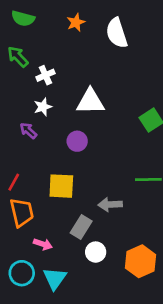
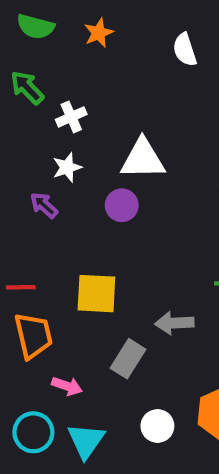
orange star: (76, 22) -> (99, 33), moved
white semicircle: (117, 33) -> (185, 50), size x0.7
purple circle: (77, 141) -> (122, 205), moved
red line: (14, 182) -> (21, 287), turned 60
white circle: (96, 252) -> (157, 426), moved

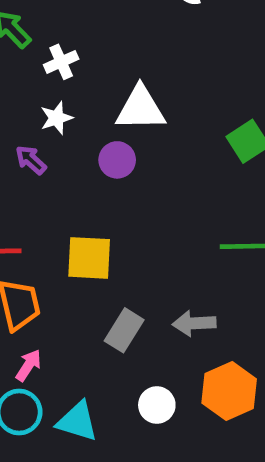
gray arrow: (174, 323) -> (194, 323), moved
pink arrow: (67, 386) -> (28, 365), moved, turned -76
cyan triangle: (86, 441) -> (77, 421), turned -48

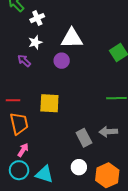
gray arrow: (194, 323) -> (108, 132), moved
gray rectangle: (124, 330) -> (84, 138), moved, turned -60
orange hexagon: (229, 391) -> (107, 175), moved

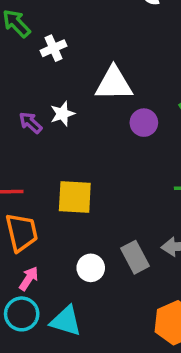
white star: (35, 42) -> (62, 114), moved
purple circle: (62, 61) -> (144, 123), moved
white circle: (79, 167) -> (91, 268), moved

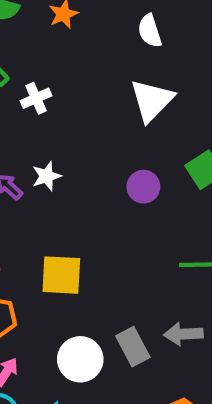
white triangle: (114, 84) -> (152, 100), moved, turned -45
white circle: (91, 268) -> (80, 359), size x1.4

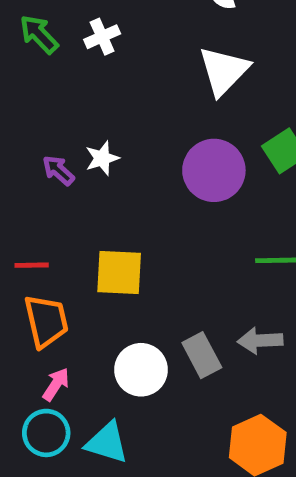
white cross: (36, 98) -> (102, 37), moved
purple circle: (143, 187) -> (214, 170), size x1.6

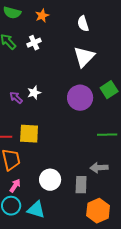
yellow square: (119, 272) -> (29, 134), moved
gray rectangle: (202, 355) -> (81, 185), moved, turned 30

